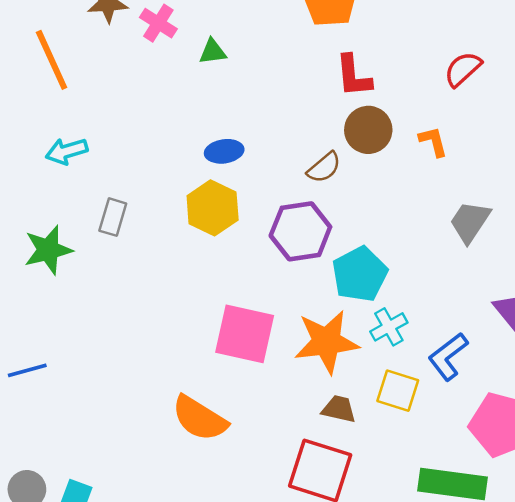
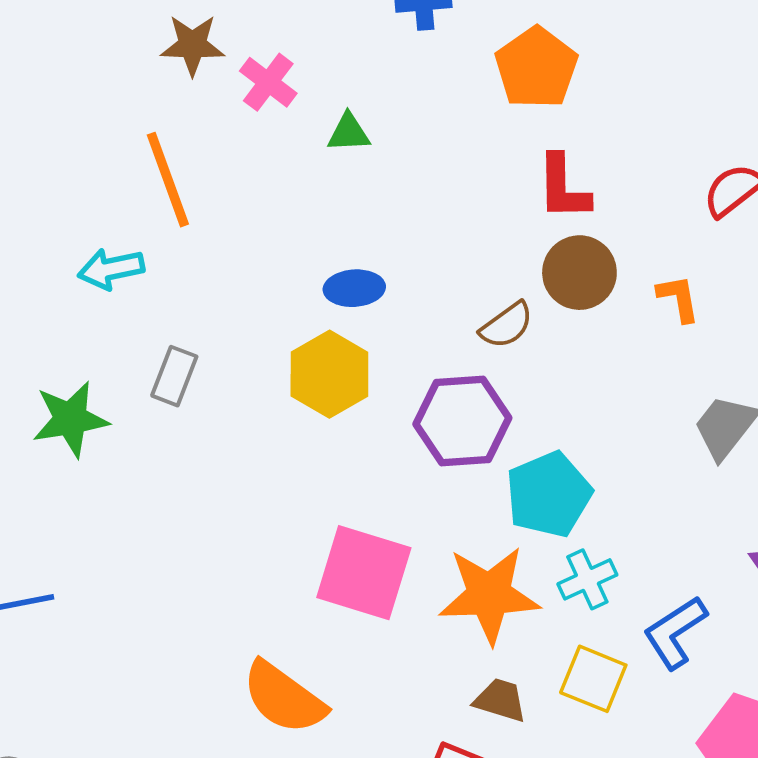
orange line: (52, 60) -> (168, 180), moved

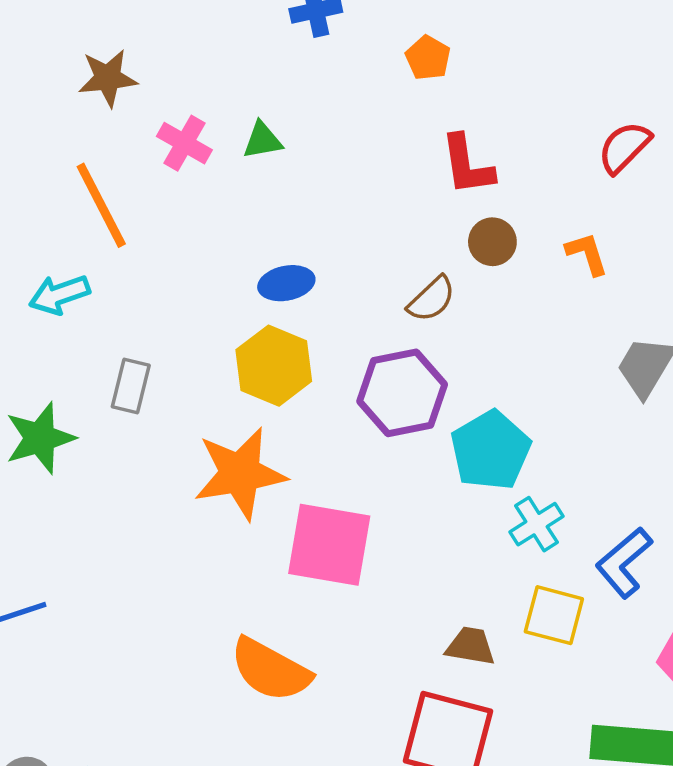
orange pentagon: (536, 68) -> (428, 58), size x0.6
pink cross: (268, 82) -> (184, 143), moved
brown circle: (579, 273) -> (492, 242), size x0.7
orange star: (489, 595) -> (240, 473), moved

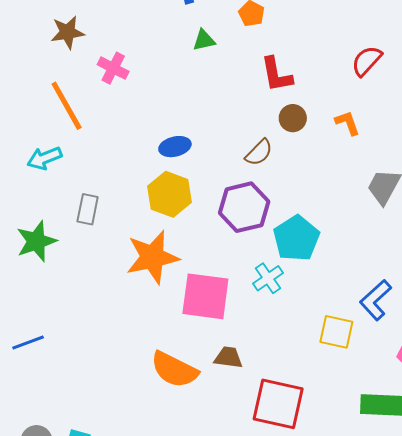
green triangle: (262, 140) -> (204, 40), moved
cyan cross: (537, 524) -> (268, 278), moved
brown trapezoid: (471, 646) -> (228, 357), moved

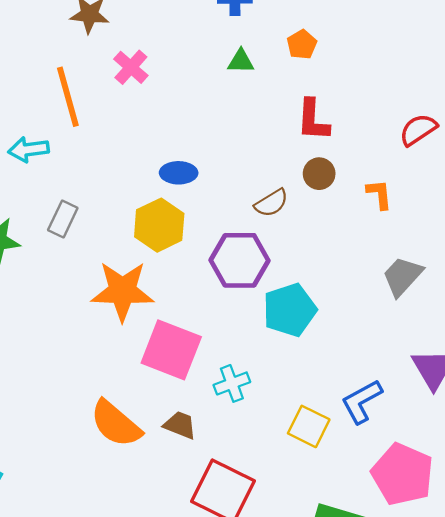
cyan cross: (268, 278) -> (232, 383), moved

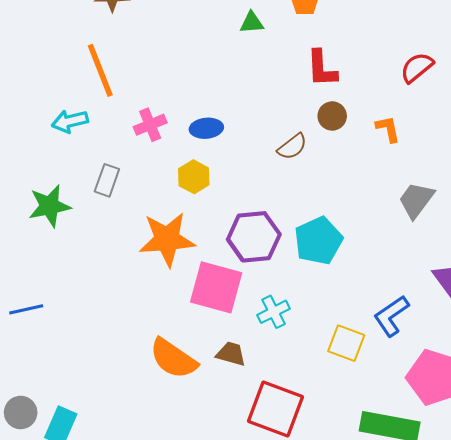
pink cross: (131, 67) -> (150, 125), moved, turned 32
yellow hexagon: (159, 225) -> (194, 177), size x0.7
purple hexagon: (240, 260) -> (254, 237), moved

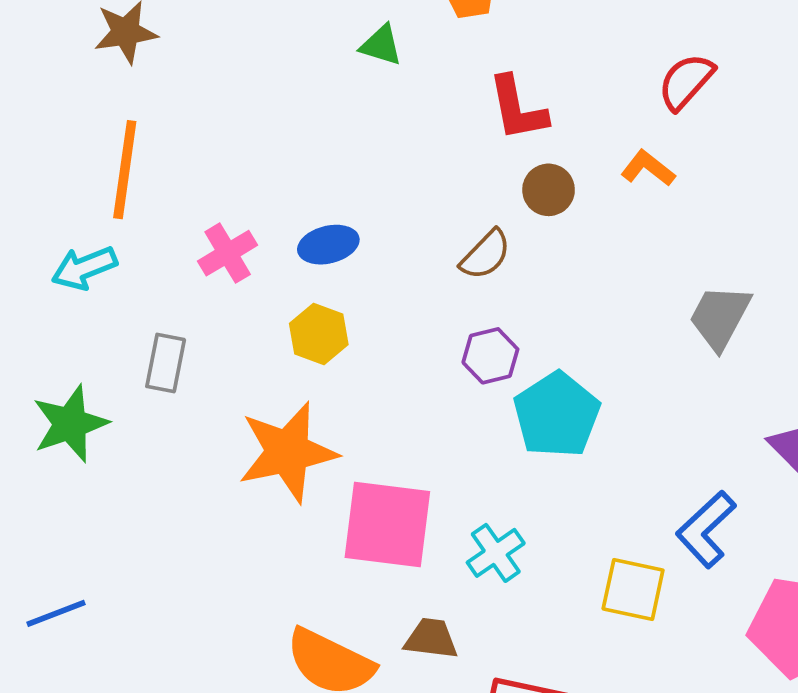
green triangle: (252, 23) -> (381, 45), turned 30
orange line: (100, 70) -> (125, 170), turned 38
orange L-shape: (388, 129) -> (648, 168), moved, turned -32
purple hexagon: (254, 237) -> (490, 356), moved, size x0.6

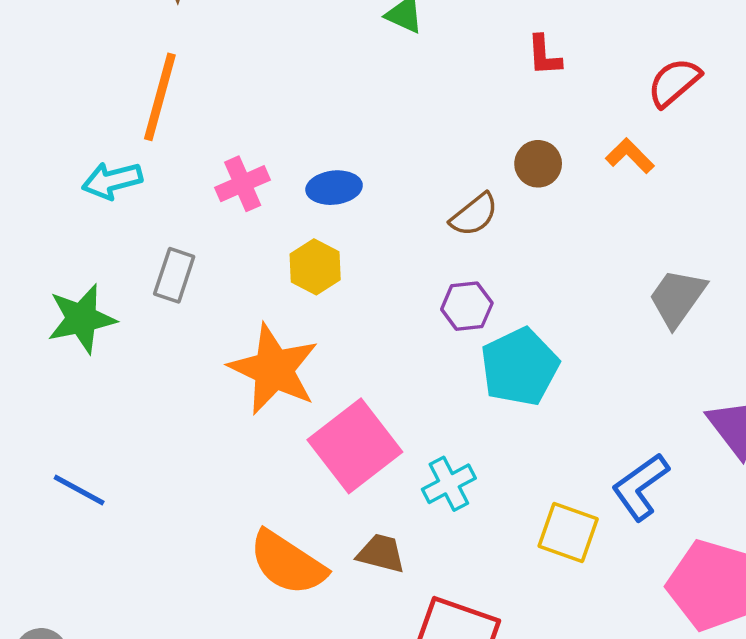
red L-shape: (518, 108) -> (544, 55), moved, size x0.7
orange star: (288, 452) -> (274, 369), turned 30
pink square: (387, 525) -> (355, 446), turned 38
blue line: (56, 613) -> (79, 490), moved, turned 42

